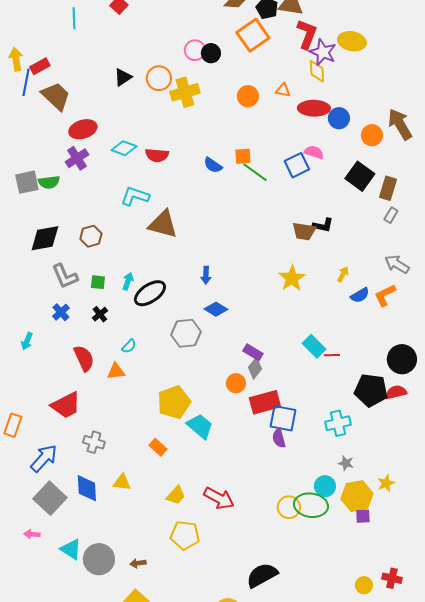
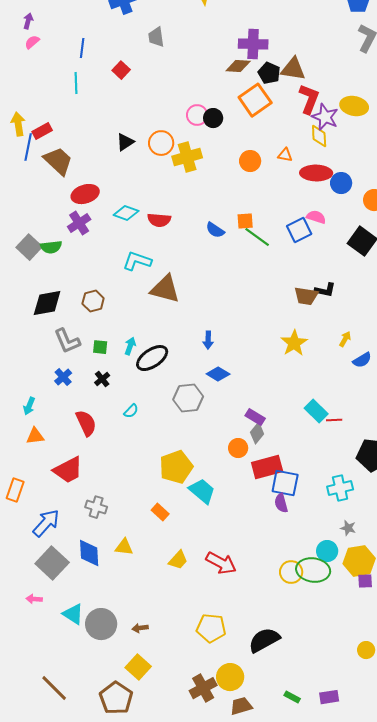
gray square: (27, 182) -> (29, 247), turned -35
orange triangle: (116, 371) -> (35, 436), moved
yellow pentagon: (185, 535) -> (211, 628), moved

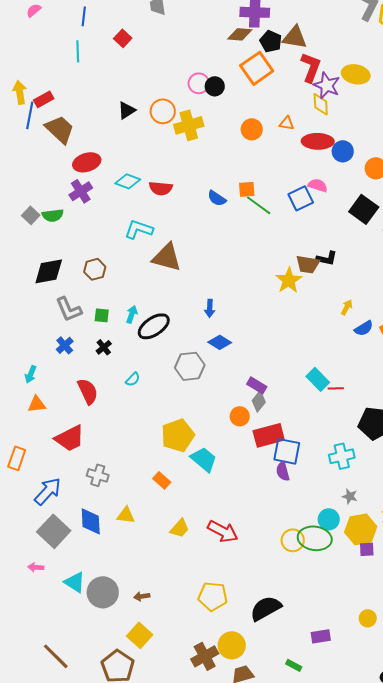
gray square: (29, 247) -> (31, 215), size x0.7
yellow star: (294, 343) -> (289, 280), moved
purple rectangle: (329, 697) -> (321, 636), moved

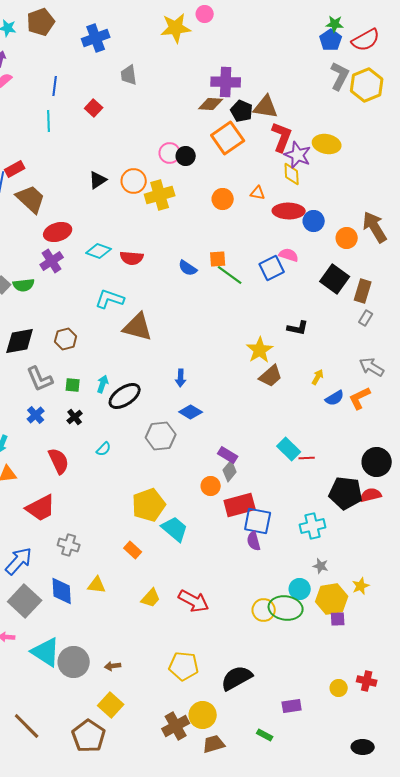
brown trapezoid: (308, 264) -> (271, 376), moved, turned -50
cyan triangle: (75, 582) -> (46, 652), size x1.4

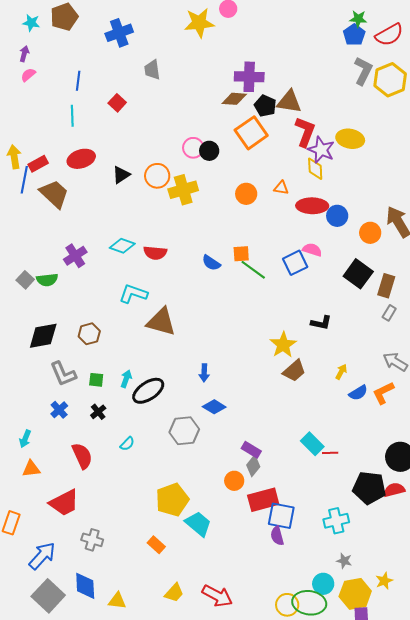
red ellipse: (58, 232) -> (81, 159), moved
yellow triangle: (97, 585) -> (117, 601), moved

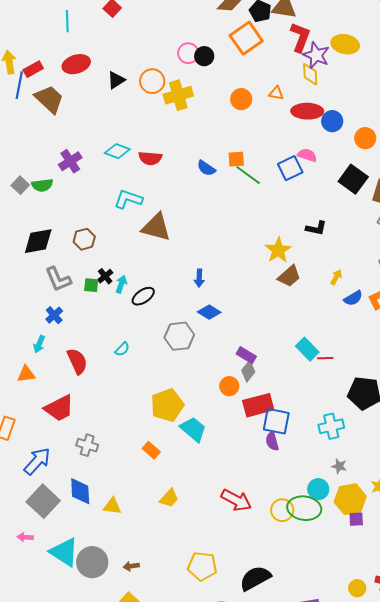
black ellipse: (148, 391) -> (143, 296), size x0.7
black cross: (98, 412) -> (105, 276), moved
cyan arrow: (25, 439) -> (39, 344), moved
red arrow: (217, 596) -> (236, 500), moved

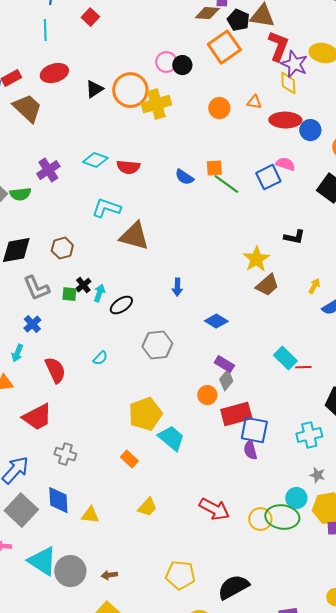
orange circle: (152, 81) -> (130, 90), size x1.4
blue diamond: (209, 312) -> (216, 321), moved

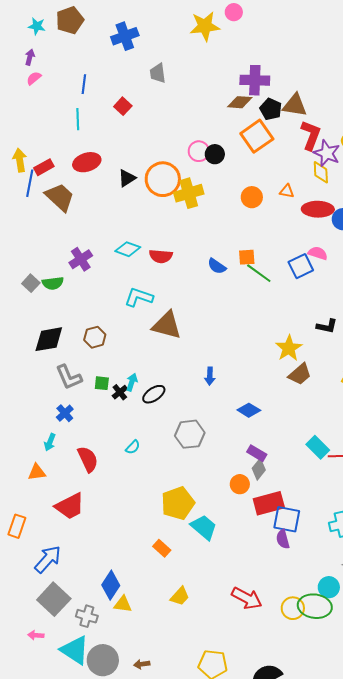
black cross: (83, 285) -> (120, 392), moved
gray cross: (65, 454) -> (87, 616), moved
blue diamond: (58, 500) -> (111, 585), moved, turned 36

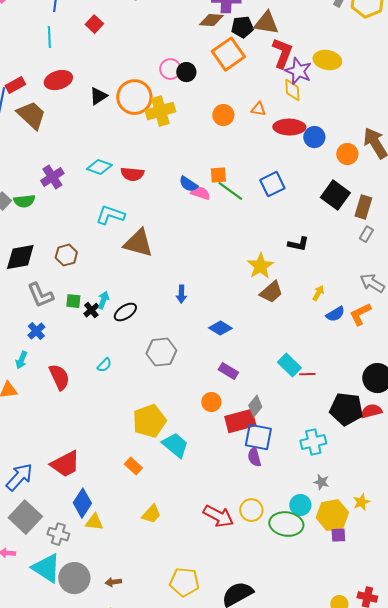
black pentagon: (271, 109) -> (242, 27), turned -30
pink semicircle: (318, 253) -> (200, 193), moved
gray diamond: (259, 469) -> (255, 406), moved
red trapezoid: (70, 506) -> (65, 464), moved
yellow circle: (293, 608) -> (251, 510), moved

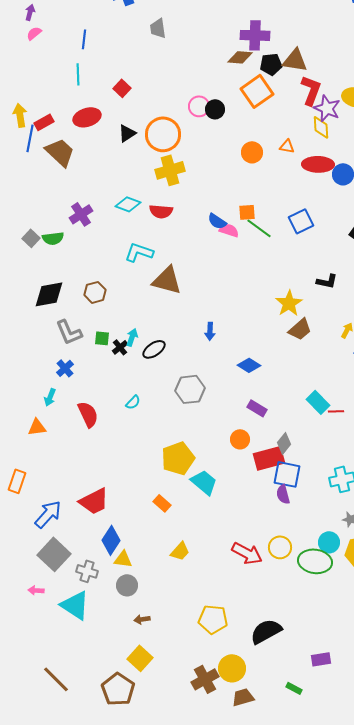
red square: (94, 24) -> (122, 88), moved
yellow cross: (160, 111) -> (170, 170), moved
gray circle: (74, 578) -> (127, 585), moved, size x0.7

